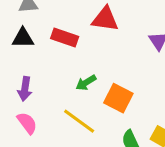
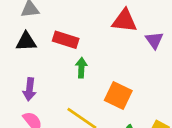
red triangle: (105, 19) -> (124, 21), moved
green arrow: (86, 83) -> (81, 68), moved, turned 126

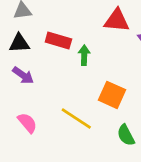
green arrow: (81, 68) -> (84, 55), moved
purple arrow: (29, 89) -> (23, 75), moved, turned -60

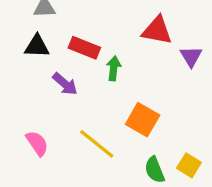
purple arrow: (23, 75) -> (65, 84), moved

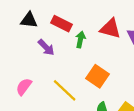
red triangle: (157, 30) -> (110, 29), moved
pink semicircle: (37, 143) -> (24, 87), turned -114

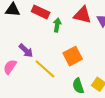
purple arrow: (46, 47) -> (26, 51), moved
orange square: (97, 76) -> (73, 56), turned 30

